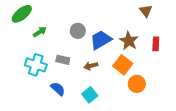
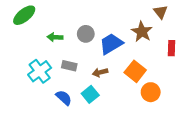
green arrow: (40, 32) -> (55, 37), moved, turned -144
brown star: (129, 41) -> (142, 32), moved
cyan cross: (36, 65) -> (40, 71), turned 35
cyan square: (90, 95) -> (90, 94), moved

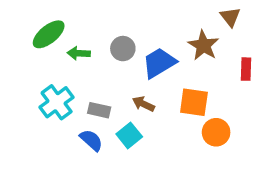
green ellipse: (24, 15) -> (49, 34), moved
gray rectangle: (69, 66) -> (99, 110), moved
orange square: (135, 71) -> (194, 102), turned -30
brown arrow: (100, 72) -> (143, 104), turned 40

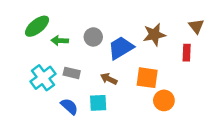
brown triangle: (230, 17) -> (196, 26), moved
brown star: (203, 45) -> (154, 35), turned 30
gray rectangle: (99, 110) -> (72, 73), moved
cyan square: (129, 135) -> (98, 103), turned 36

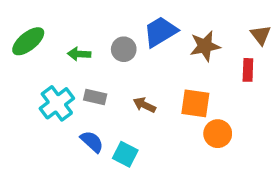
green ellipse: (37, 26) -> (28, 41), moved
blue trapezoid: (121, 48) -> (160, 32), moved
cyan square: (98, 103) -> (125, 154), moved, turned 30

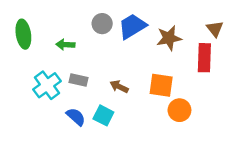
green ellipse: (28, 41) -> (23, 34), turned -60
gray circle: (124, 49) -> (102, 24), moved
red rectangle: (248, 70) -> (204, 58), size x1.5
cyan square: (125, 154) -> (103, 115), moved

